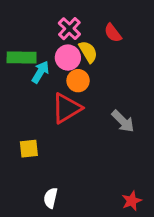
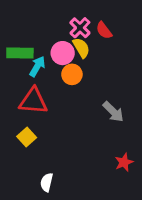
pink cross: (69, 29) -> (80, 28), moved
red triangle: (66, 108) -> (33, 101), moved, turned 36
yellow square: (29, 149) -> (27, 137), turned -36
red star: (132, 201) -> (124, 162), moved

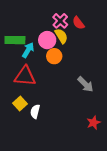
white semicircle: (47, 182) -> (35, 112), moved

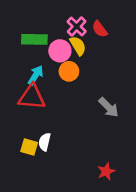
green rectangle: (15, 40) -> (34, 39), moved
cyan arrow: (28, 50) -> (36, 75), moved
yellow square: (20, 103) -> (29, 147), moved, turned -32
red star: (93, 123) -> (106, 171), moved

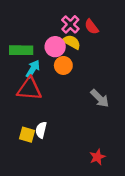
green rectangle: (34, 39) -> (21, 50), moved
yellow semicircle: (78, 46) -> (72, 42), turned -30

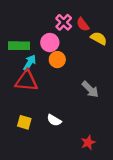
yellow semicircle: (72, 42) -> (99, 38), moved
white semicircle: (41, 130) -> (54, 120), moved, turned -72

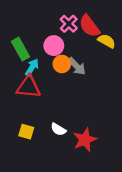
red semicircle: (83, 24) -> (89, 26), size x1.5
green rectangle: (19, 46) -> (21, 49), turned 60
gray arrow: (90, 89) -> (77, 66), moved
red star: (88, 143) -> (85, 140), moved, size x1.5

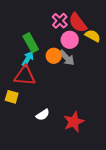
pink circle: (54, 46) -> (70, 40), moved
green rectangle: (21, 49) -> (31, 43), moved
white semicircle: (58, 129) -> (43, 115), moved, turned -64
yellow square: (26, 132) -> (12, 97), moved

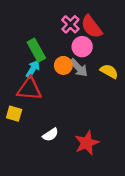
yellow semicircle: (93, 36) -> (109, 71), moved

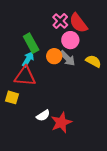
red star: (87, 143) -> (61, 123), moved

